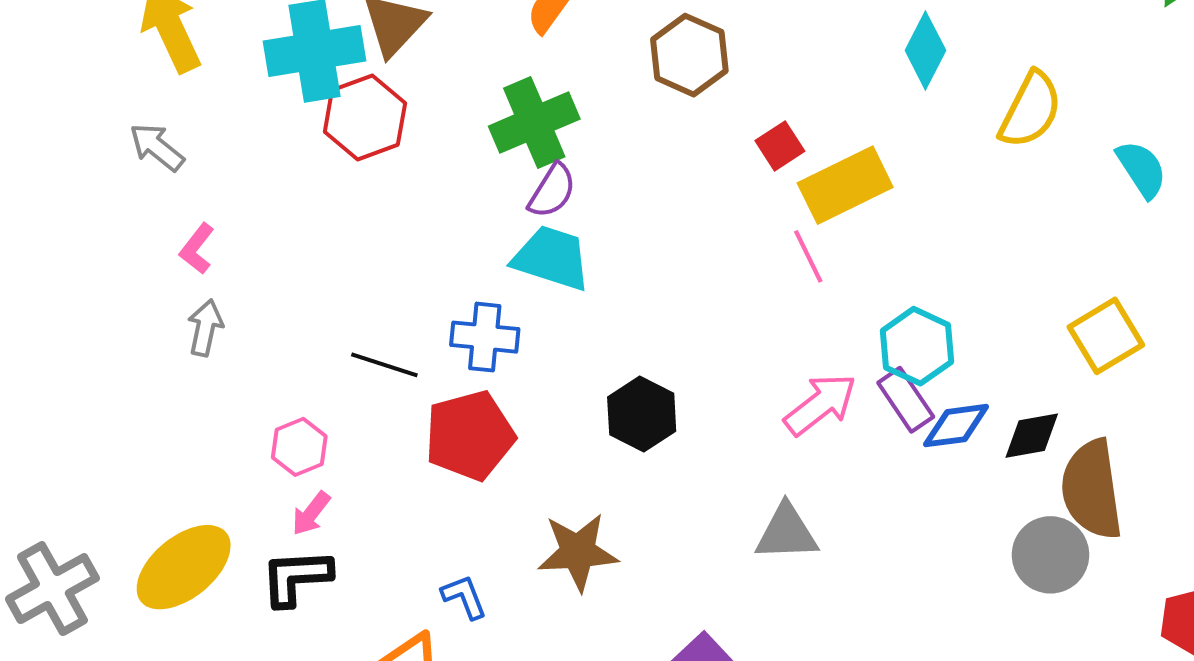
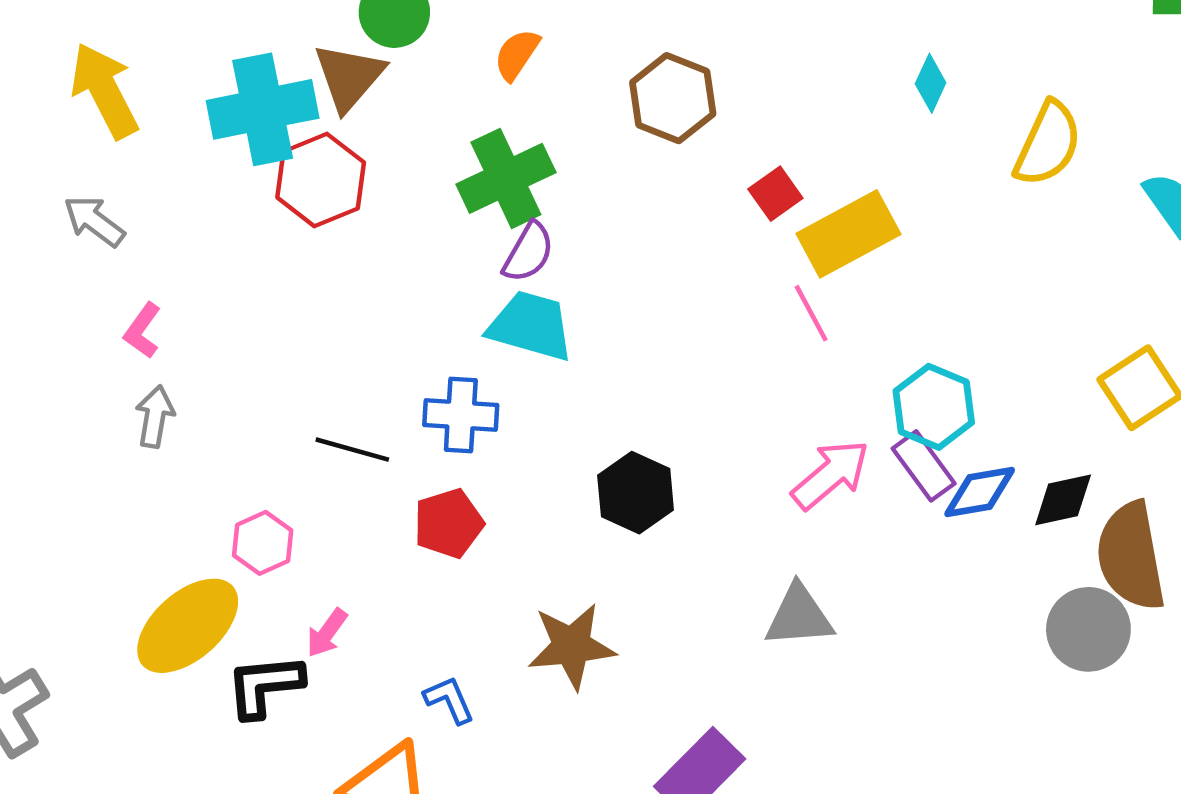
cyan diamond: (925, 50) -> (931, 83), size x0.7
red pentagon: (470, 436) -> (449, 523), size x0.7
pink arrow: (311, 513) -> (327, 633), moved
yellow ellipse: (184, 567) -> (188, 626), moved

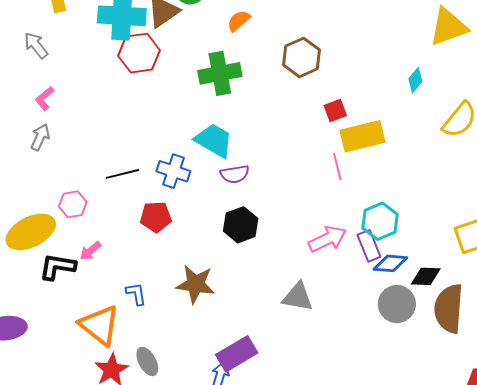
purple semicircle: (528, 252) -> (235, 174), moved, turned 36
black line: (352, 450) -> (122, 174), turned -44
gray circle: (1088, 629) -> (397, 304), moved

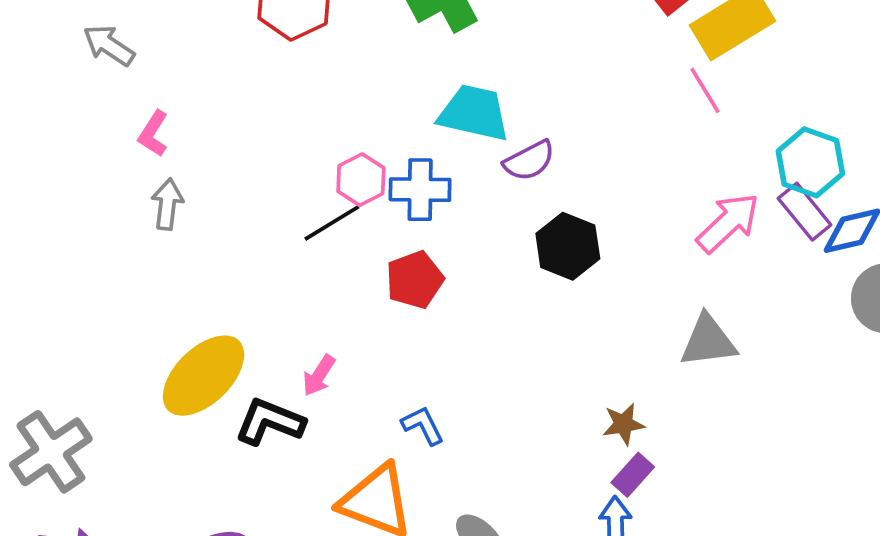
pink hexagon: (73, 204) -> (361, 180), moved
black L-shape: (57, 267) -> (270, 422), turned 30
brown star: (195, 284) -> (624, 424), moved, size x0.6
purple rectangle: (237, 354) -> (633, 475), size x0.6

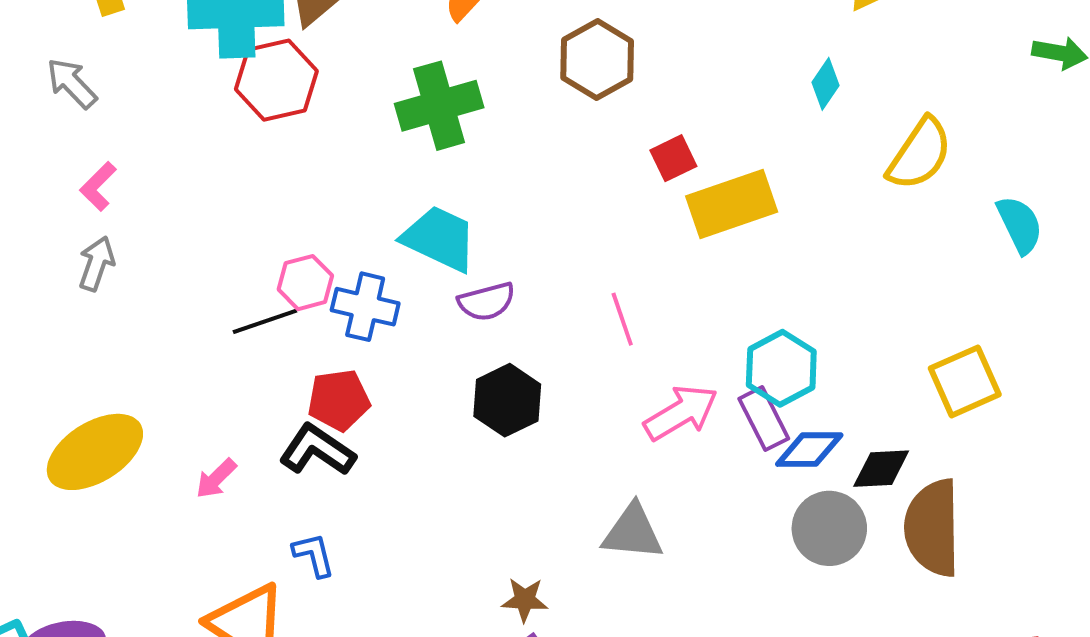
pink line: (705, 90) -> (622, 319), moved
black L-shape: (270, 422) -> (317, 450), moved

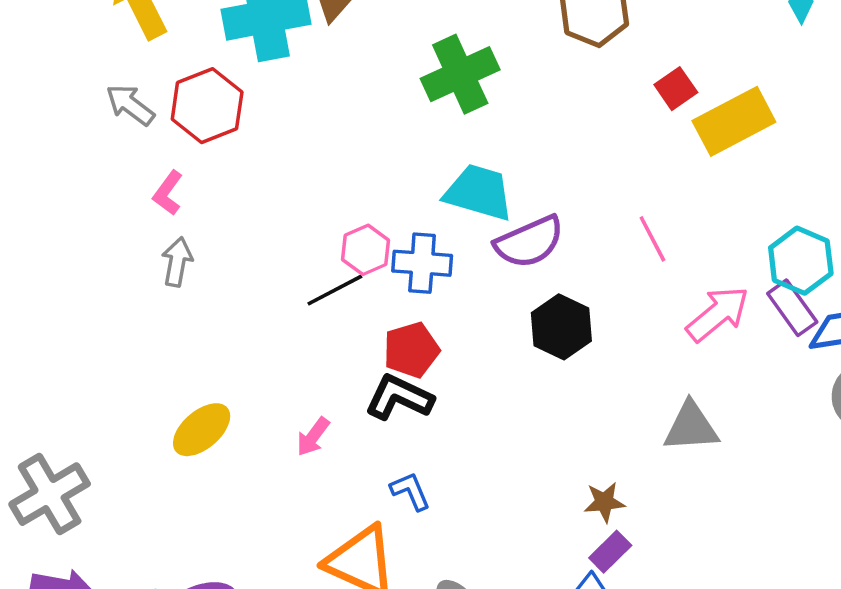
red hexagon: (276, 80) -> (207, 106), moved
purple semicircle: (487, 301) -> (529, 242), size x1.4
yellow ellipse: (95, 452) -> (202, 430), size x0.7

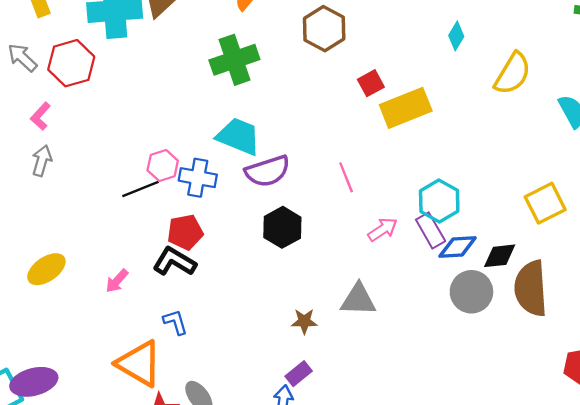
pink arrow: (718, 314) -> (383, 229), size x0.7
brown star: (604, 502) -> (304, 321), moved

